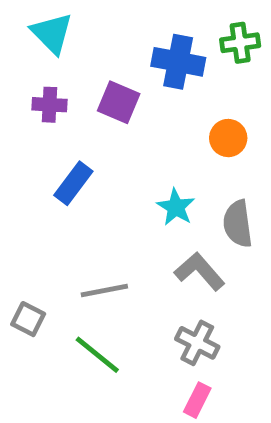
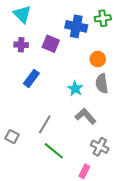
gray semicircle: (238, 224) -> (102, 84), moved
gray line: (104, 290) -> (45, 124), turned -48
gray cross: (197, 343) -> (100, 147), moved
green line: (97, 355) -> (54, 151), moved

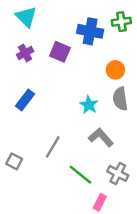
purple cross: (21, 45) -> (25, 53), turned -32
blue rectangle: (31, 78) -> (25, 100), moved
green line: (54, 151) -> (80, 175), moved

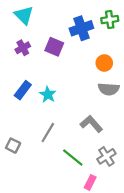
blue cross: (90, 31) -> (81, 28), turned -30
gray semicircle: (120, 99) -> (109, 89), turned -78
cyan star: (89, 105) -> (48, 94), moved
gray cross: (118, 173) -> (106, 156), turned 30

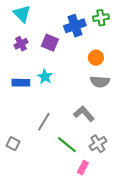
blue rectangle: (23, 90) -> (21, 83), turned 54
cyan star: (48, 94) -> (45, 77), moved
gray square: (13, 146) -> (13, 144), moved

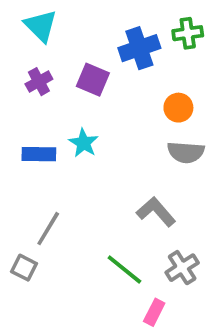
gray line: (44, 122) -> (48, 229), moved

